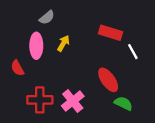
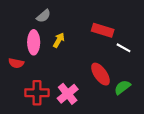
white line: (133, 52) -> (124, 48), turned -32
red semicircle: (17, 68) -> (16, 63), turned -48
green semicircle: (123, 103) -> (122, 87), moved, turned -63

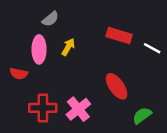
white line: (124, 48) -> (152, 48), moved
green semicircle: (122, 87) -> (142, 116), moved

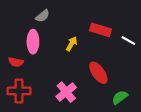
yellow arrow: (68, 47) -> (72, 44), moved
red cross: (43, 108) -> (19, 91), moved

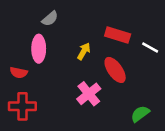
red ellipse: (98, 73) -> (115, 70), moved
pink cross: (66, 92) -> (89, 94), moved

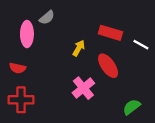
pink ellipse: (39, 49) -> (27, 34), moved

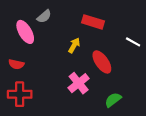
red rectangle: (110, 33) -> (93, 22), moved
pink ellipse: (27, 34) -> (25, 32), turned -30
green semicircle: (132, 107) -> (113, 100), moved

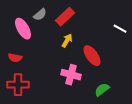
red rectangle: (93, 22) -> (65, 17), moved, turned -60
white line: (133, 42) -> (120, 29), moved
pink cross: (79, 83) -> (71, 75), turned -36

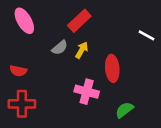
gray semicircle: (40, 15) -> (60, 48), moved
pink ellipse: (23, 29) -> (24, 21), moved
red ellipse: (92, 56) -> (112, 68), turned 30

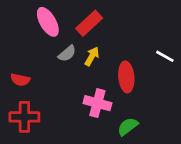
pink ellipse: (24, 21) -> (48, 22), moved
white line: (146, 35) -> (165, 56), moved
green semicircle: (124, 110) -> (128, 127), moved

